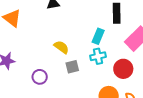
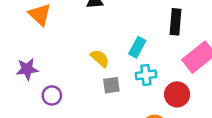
cyan rectangle: (98, 36) -> (137, 47), moved
purple circle: (40, 77) -> (52, 95), moved

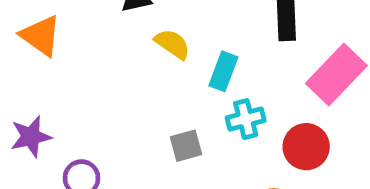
yellow semicircle: (100, 58) -> (172, 44), moved

